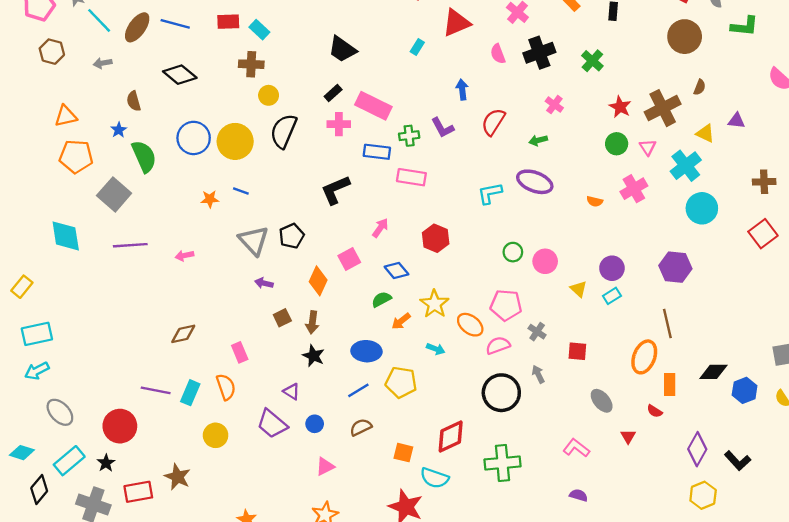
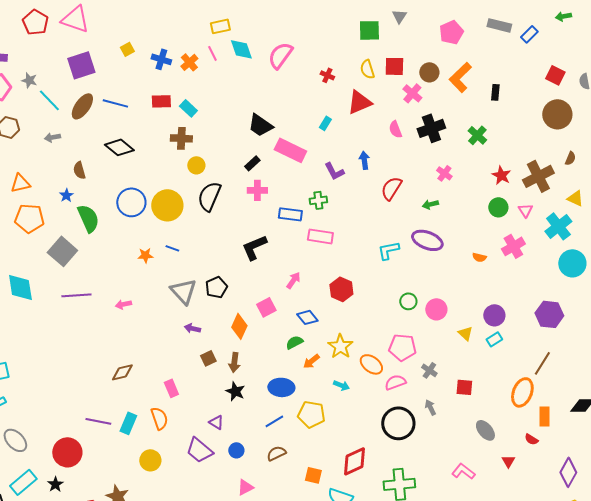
pink rectangle: (373, 106) -> (290, 150), moved
purple L-shape: (443, 128) -> (334, 171), moved
brown line: (667, 324) -> (542, 363), turned 45

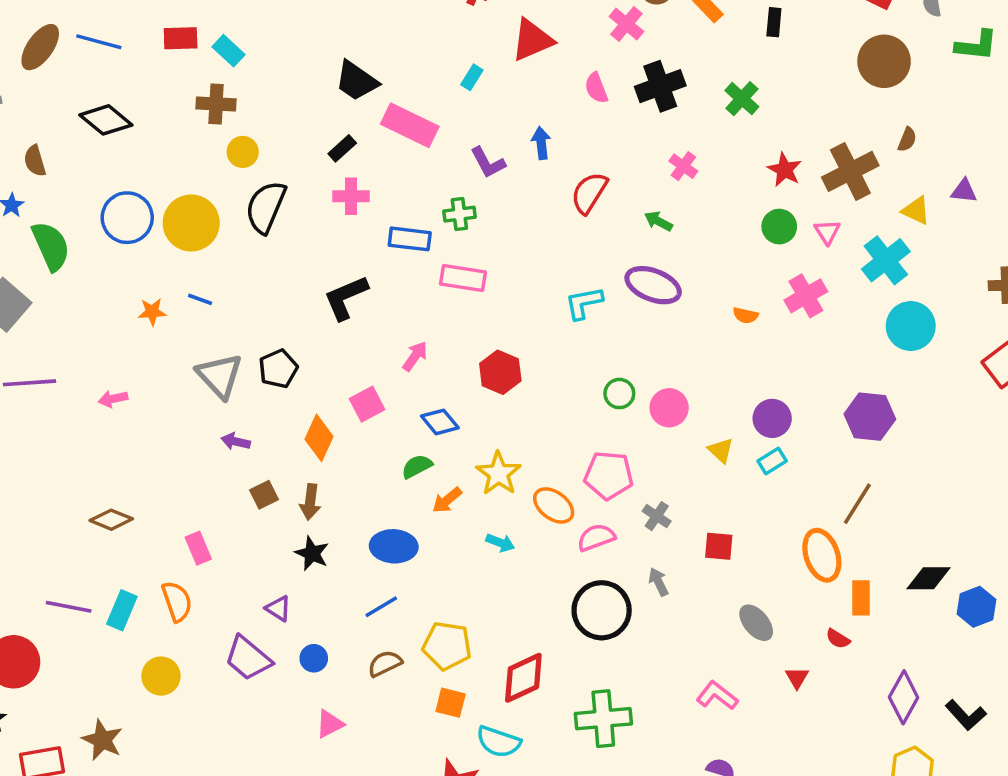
green arrow: (430, 204) -> (658, 221), turned 42
brown diamond: (122, 372) -> (111, 520), turned 35
orange ellipse: (522, 392) -> (822, 555), turned -40
yellow pentagon: (311, 414) -> (447, 646), moved

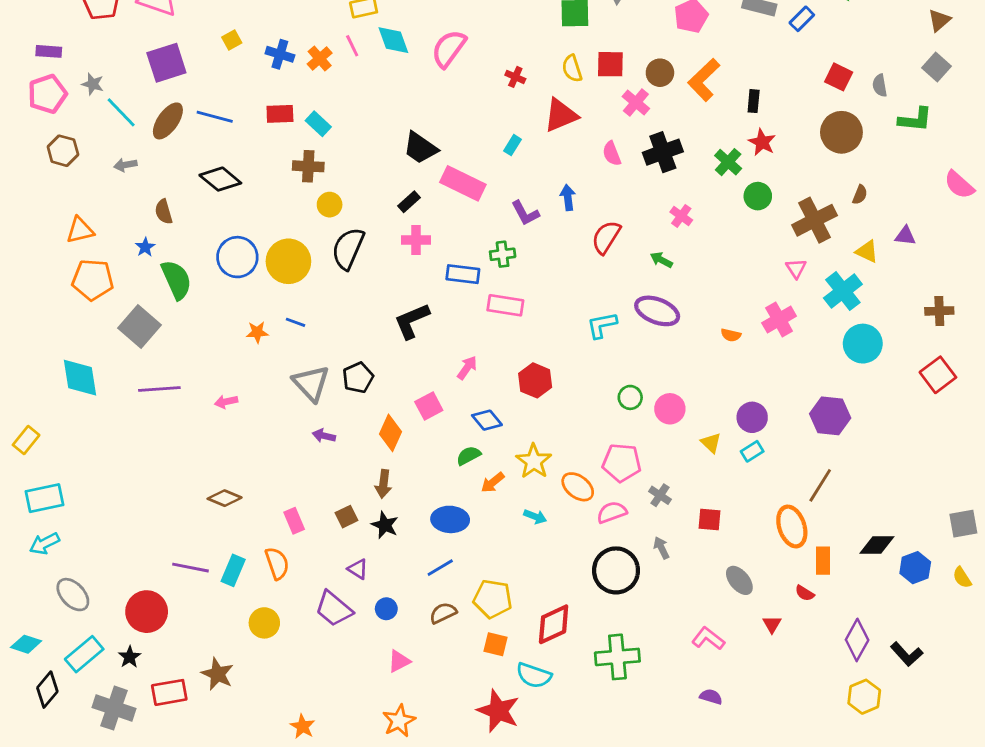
red star: (785, 170) -> (762, 142), moved
green circle: (779, 227) -> (758, 196), moved
brown square: (264, 495) -> (347, 517), moved

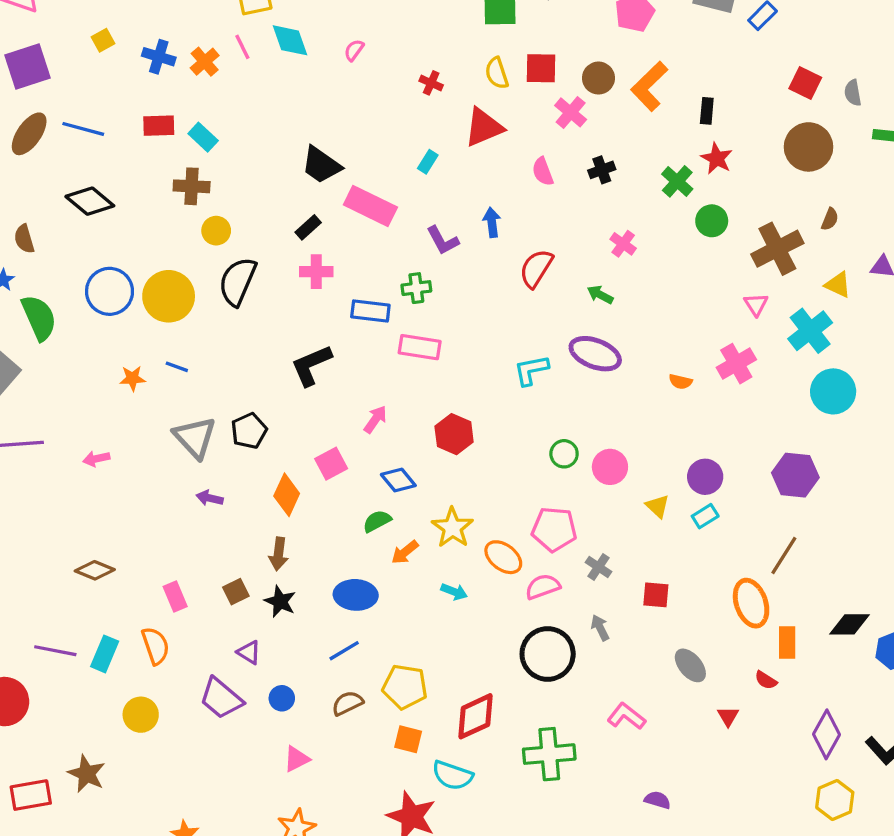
pink semicircle: (449, 49) -> (354, 50), size x0.5
black cross: (663, 152) -> (602, 170), size x0.6
pink L-shape: (708, 639) -> (626, 716), moved

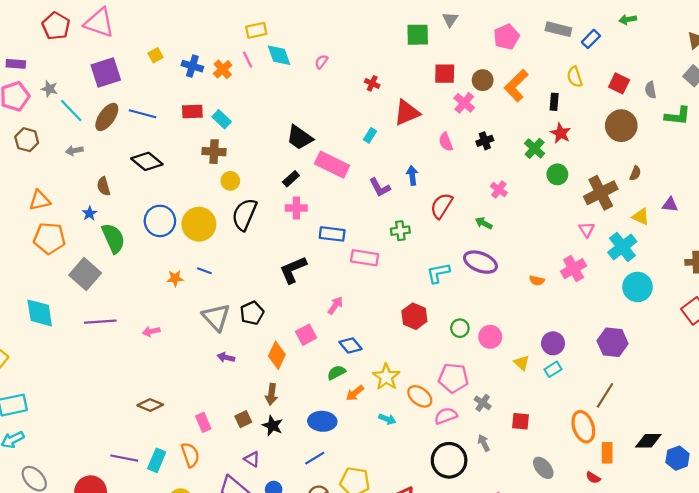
yellow semicircle: (497, 73) -> (575, 77), moved
green cross: (416, 288) -> (400, 231), moved
red hexagon: (454, 434) -> (414, 316), moved

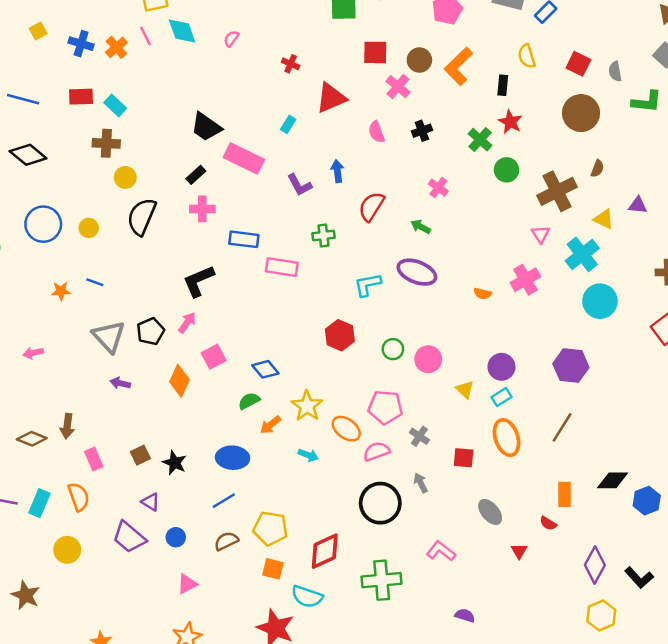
yellow circle: (199, 224) -> (89, 228), size x0.5
pink arrow: (335, 305) -> (187, 323), moved
brown arrow: (271, 394) -> (67, 426), moved
orange ellipse: (583, 427) -> (507, 437), moved

